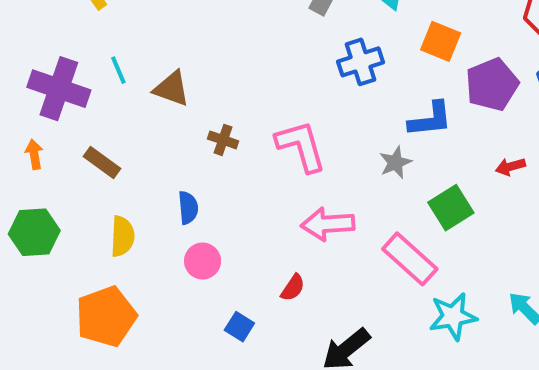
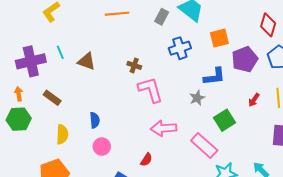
orange square: (441, 41) -> (219, 38), turned -36
purple cross: (59, 89) -> (31, 61), turned -32
brown cross: (223, 140) -> (134, 65), moved
red arrow: (510, 167) -> (254, 100), turned -40
green hexagon: (34, 232) -> (19, 119), moved

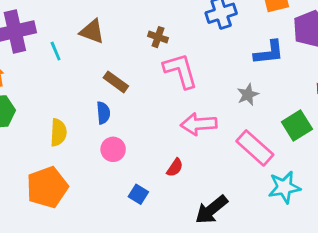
cyan line: (60, 52) -> (56, 51), moved
brown rectangle: (52, 98) -> (116, 82), moved
gray star: (197, 98) -> (248, 95), moved
green square: (224, 120) -> (297, 125), moved

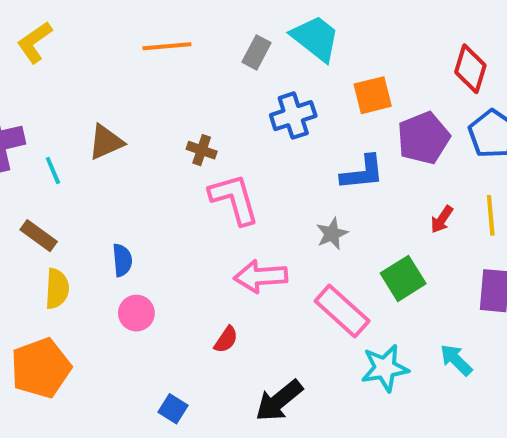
brown triangle: (92, 31) -> (106, 142), turned -44
brown rectangle: (116, 82) -> (39, 236), moved
blue square: (138, 194) -> (173, 409), moved

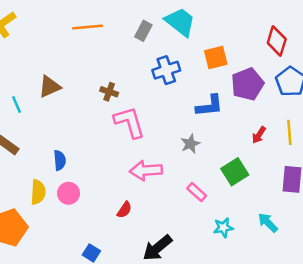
yellow semicircle: (57, 289) -> (38, 192), moved
pink rectangle: (342, 311) -> (197, 192), size x0.6
cyan star: (385, 368) -> (223, 228), size x0.7

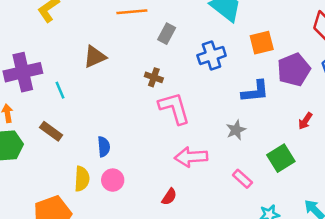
gray rectangle: (143, 31) -> (167, 34), moved
brown triangle: (49, 87) -> (95, 57), moved

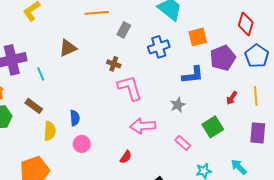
yellow semicircle: (82, 179) -> (50, 131), moved

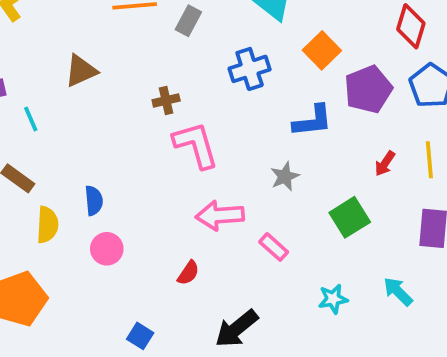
gray rectangle: (124, 30) -> (188, 21), moved
orange square: (198, 37) -> (322, 50), turned -30
brown cross: (114, 64) -> (166, 100), turned -32
pink rectangle: (183, 143) -> (274, 247), moved

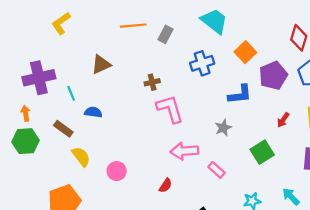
blue semicircle: (94, 201) -> (93, 112), moved, turned -77
yellow semicircle: (47, 225) -> (81, 157), turned -40

